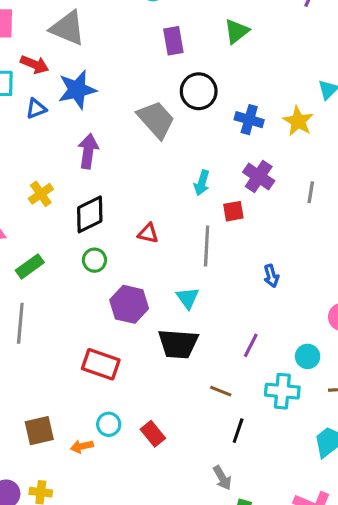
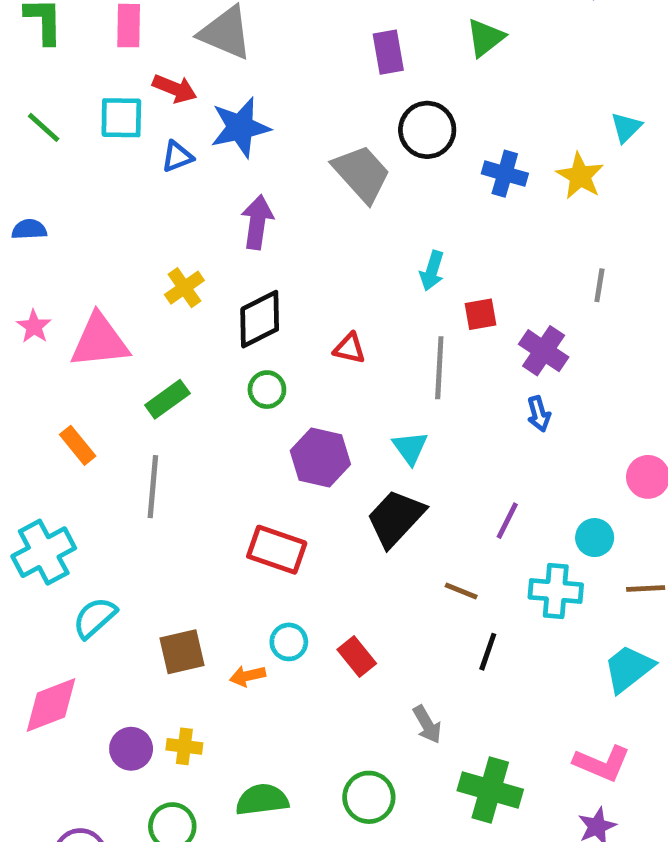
purple cross: (259, 176) -> (544, 351), moved
black trapezoid: (178, 344) -> (396, 518), turned 129
gray arrow: (222, 478) -> (427, 724), moved

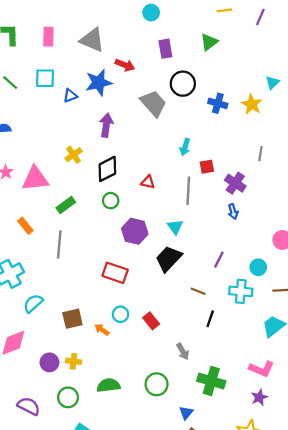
red arrow: (175, 89) -> (125, 65), moved
orange arrow: (248, 676) -> (102, 330), turned 48

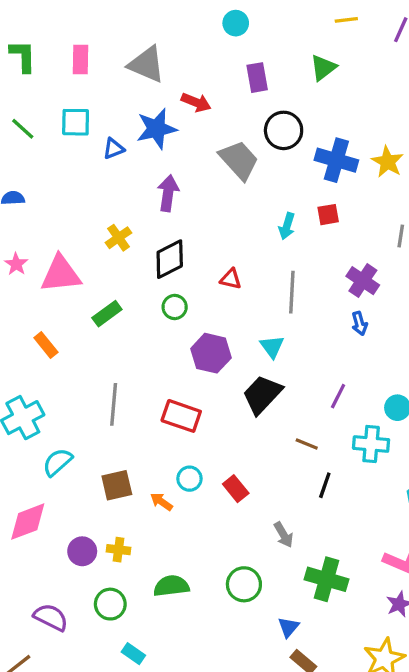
blue cross: (218, 103) -> (336, 160), size x1.4
red square: (207, 167) -> (328, 215), moved
gray line: (59, 244) -> (114, 404), moved

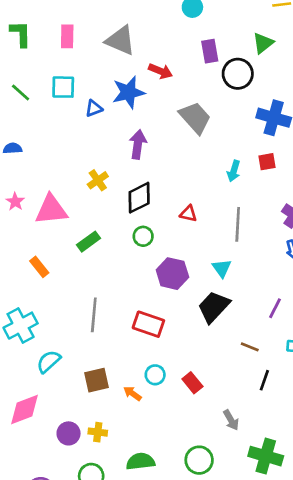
black circle: (284, 130) -> (238, 74), moved

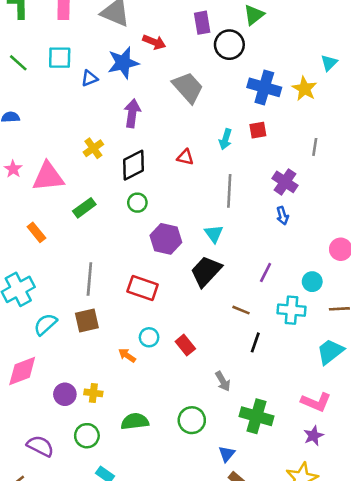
red triangle: (188, 214) -> (185, 157), moved
brown square: (96, 380) -> (87, 320), moved

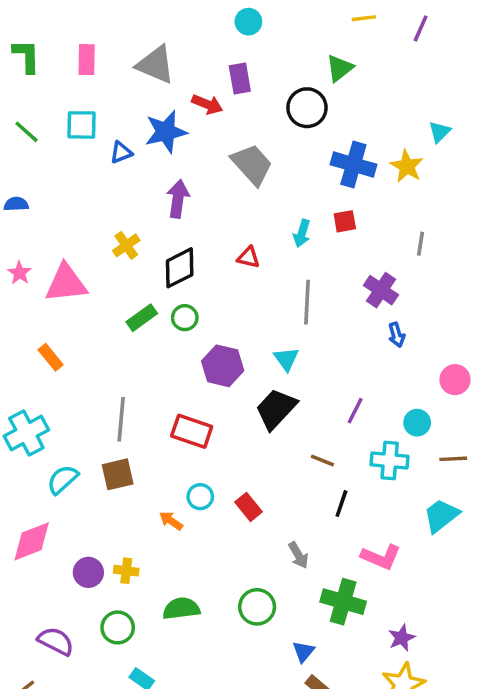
purple rectangle: (202, 23) -> (240, 78), moved
green rectangle: (84, 208) -> (142, 318), moved
blue arrow: (282, 216) -> (396, 335), moved
pink L-shape: (316, 402) -> (381, 557), moved
purple star: (313, 436) -> (402, 638), moved

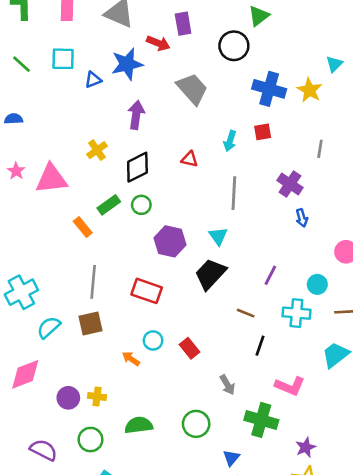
orange rectangle: (51, 357) -> (83, 227), moved

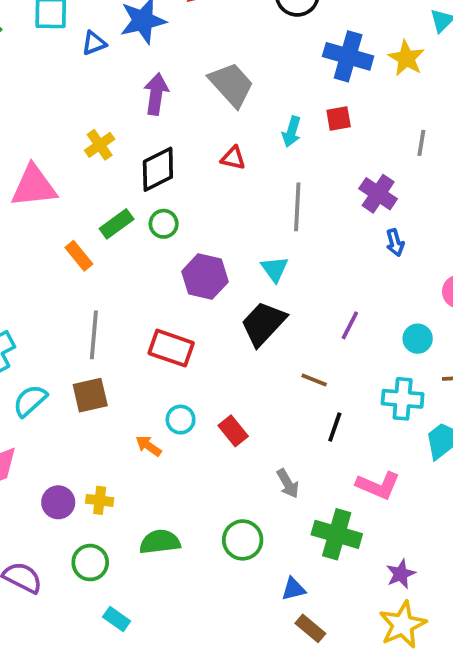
gray trapezoid: (192, 89) -> (231, 85), moved
cyan cross: (296, 313) -> (403, 399), moved
blue triangle: (231, 458) -> (293, 589), turned 36

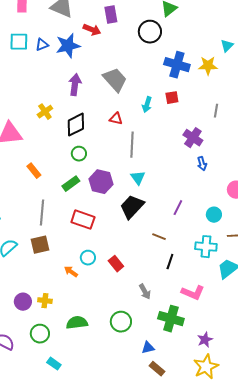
blue triangle: (94, 43) -> (42, 45), moved
yellow star: (406, 58) -> (208, 66), turned -30
gray line: (297, 207) -> (132, 145), moved
green rectangle: (117, 224) -> (71, 184), moved

